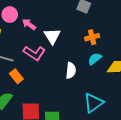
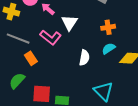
cyan triangle: (94, 103) -> (103, 91), turned -45

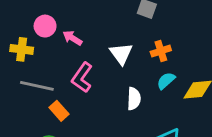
white triangle: (69, 23) -> (121, 54), moved
pink L-shape: (51, 37) -> (82, 77), turned 95

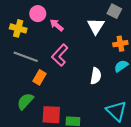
white triangle: (121, 54) -> (96, 26), moved
orange rectangle: (59, 111) -> (39, 77), turned 64

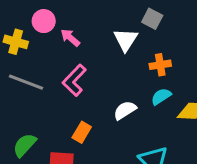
white semicircle: (96, 76) -> (125, 110), turned -133
orange rectangle: (39, 77) -> (82, 132), moved

